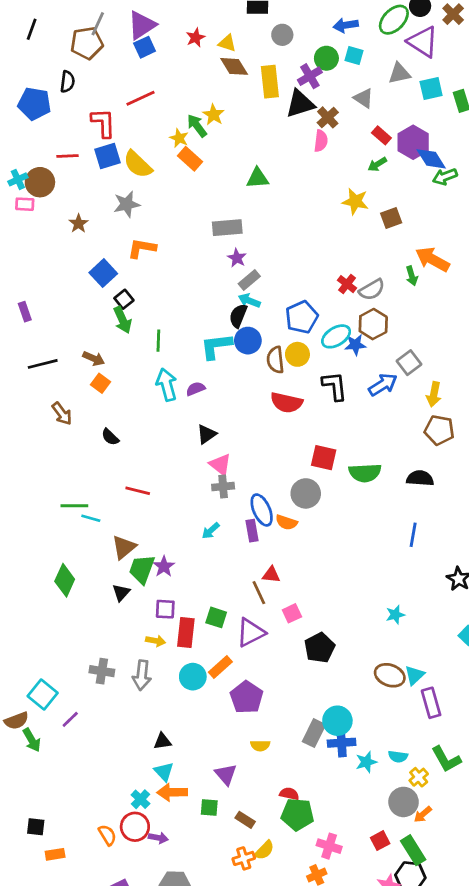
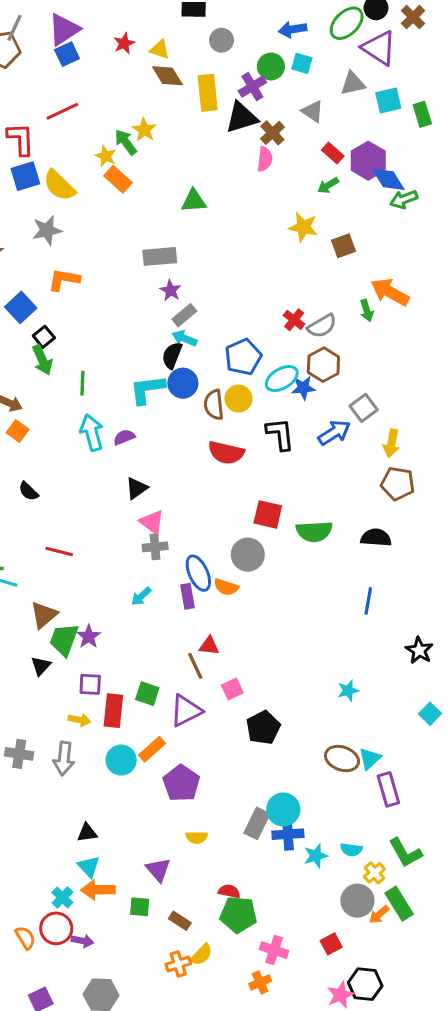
green rectangle: (413, 850) -> (399, 904), moved

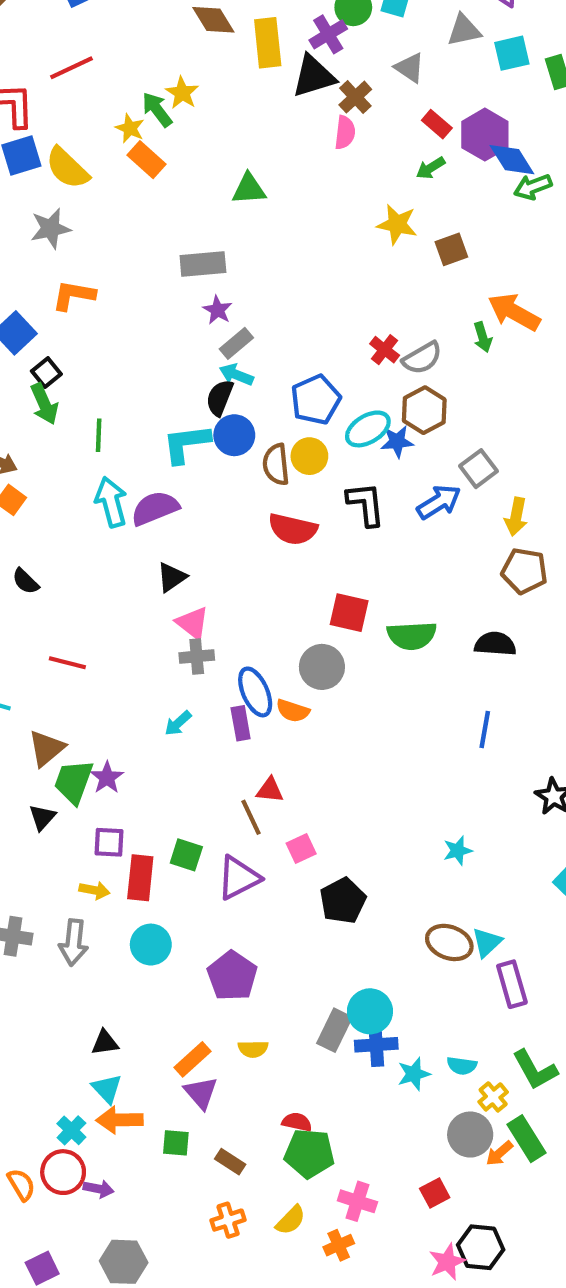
purple semicircle: (124, 437) -> (155, 508), size x1.6
orange rectangle: (152, 749) -> (193, 1059), moved
yellow semicircle: (201, 955) -> (291, 1220), moved

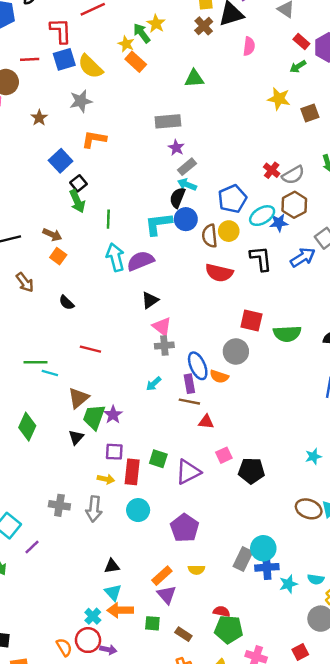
brown cross: (355, 97) -> (204, 26), moved
brown line: (251, 817) -> (189, 402), moved, turned -54
black pentagon: (343, 901) -> (251, 471), moved, turned 30

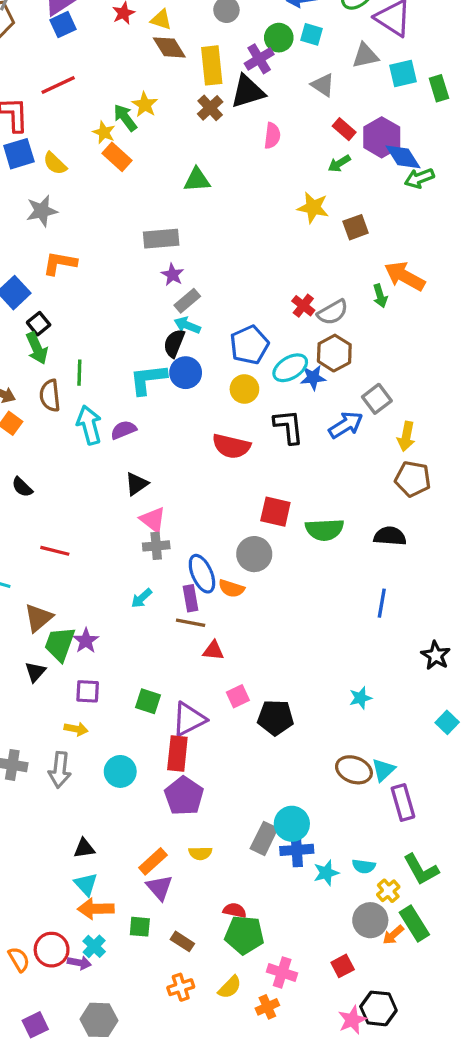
yellow semicircle: (90, 67) -> (55, 163), size x0.7
brown semicircle: (210, 236) -> (50, 396), moved
purple semicircle: (140, 261) -> (123, 430), size x0.7
red rectangle: (132, 472) -> (177, 753), moved
cyan cross: (93, 616) -> (94, 946), moved

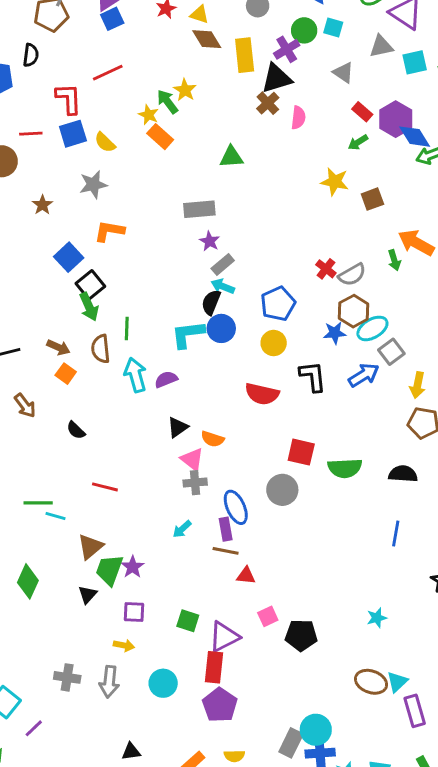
brown cross: (210, 108) -> (268, 103), moved
black square: (39, 324) -> (90, 285), size x1.4
cyan ellipse: (290, 368) -> (372, 328), moved
orange semicircle: (231, 588) -> (213, 439), moved

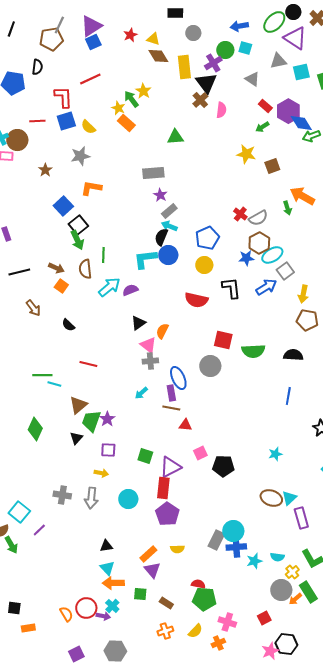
black triangle: (277, 78) -> (206, 83), turned -50
cyan arrow: (135, 375) -> (109, 287), turned 65
orange semicircle: (213, 439) -> (162, 331), turned 98

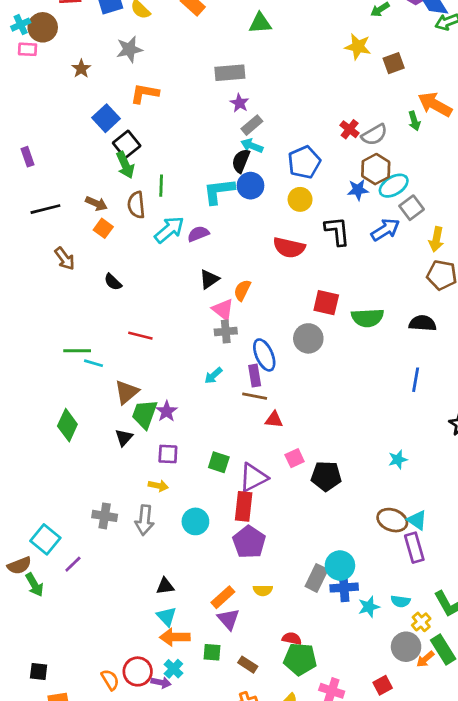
cyan triangle: (289, 498) -> (417, 520), turned -42
purple rectangle: (301, 518) -> (414, 548), moved

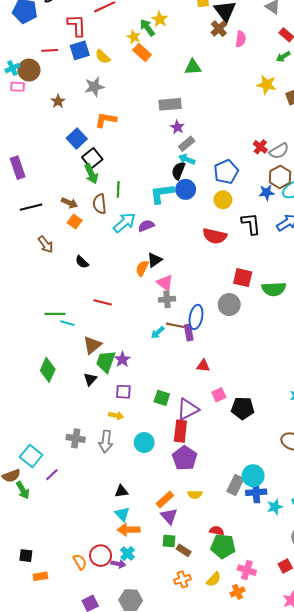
purple rectangle: (28, 157) -> (18, 168), size x1.5
orange semicircle: (242, 290) -> (142, 268), moved
blue ellipse: (264, 355) -> (196, 317), turned 35
brown line: (255, 396) -> (175, 325), moved
green square: (212, 652) -> (169, 541), moved

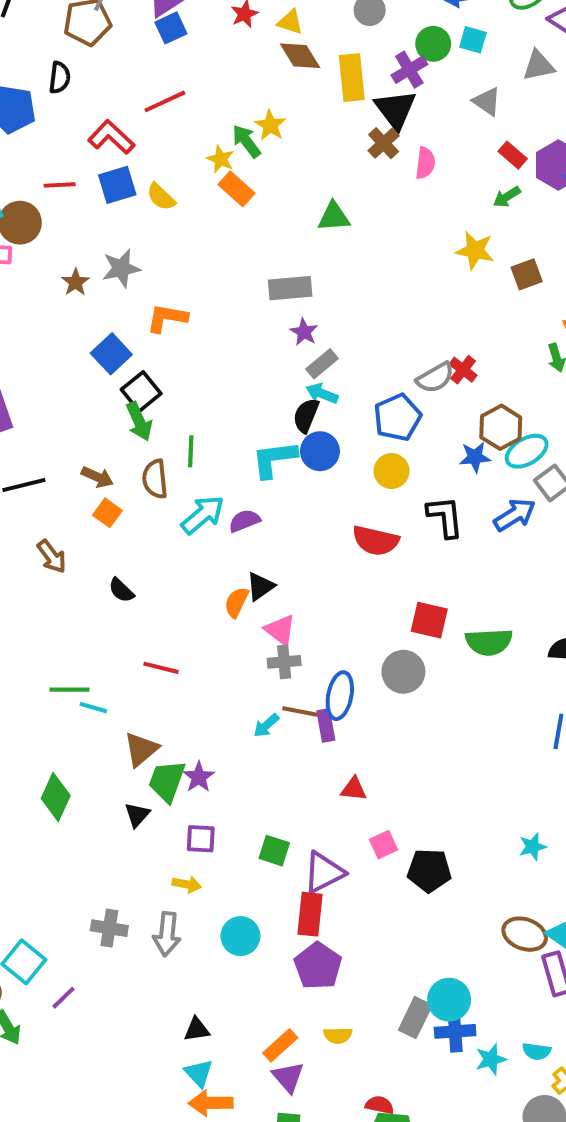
red L-shape: (77, 25) -> (111, 137), turned -45
gray star: (94, 87) -> (121, 268), moved
gray semicircle: (279, 151) -> (435, 378), moved

